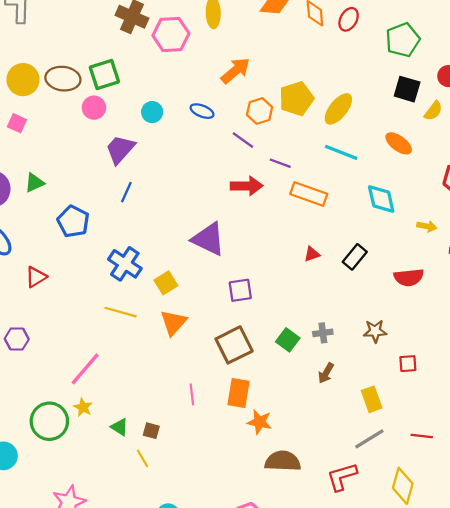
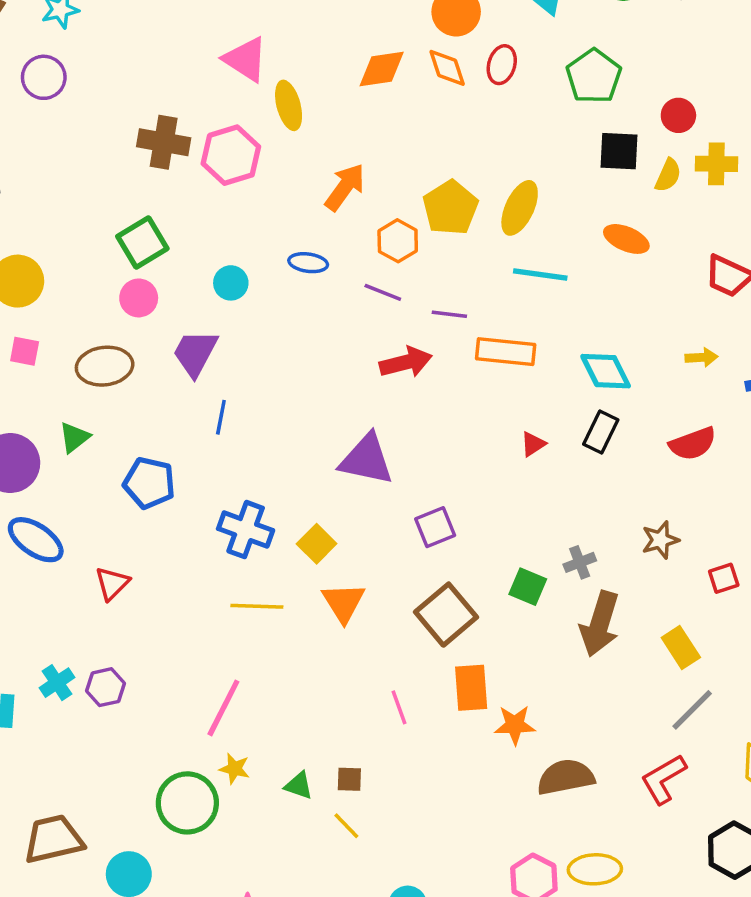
brown ellipse: (63, 79) -> (105, 366), moved
cyan diamond: (381, 199) -> (606, 371), moved
brown arrow: (326, 373) -> (600, 624), size x1.8

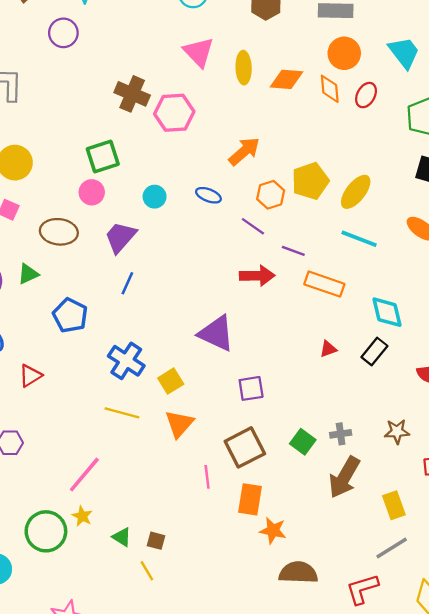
yellow ellipse: (289, 105) -> (244, 68), moved
pink line: (399, 707) -> (207, 477), moved

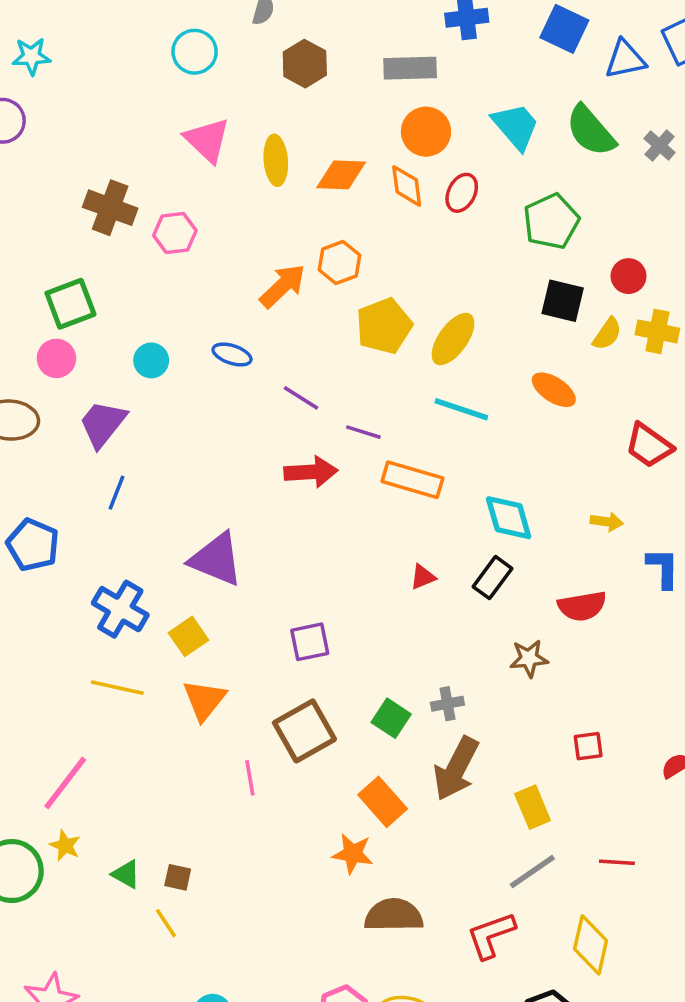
pink hexagon: (174, 113) -> (175, 233), size x0.7
orange hexagon: (271, 195) -> (339, 262), moved
purple triangle: (216, 333) -> (216, 559), moved
brown star: (397, 432) -> (529, 658), moved
orange rectangle: (250, 499) -> (383, 802), moved, turned -48

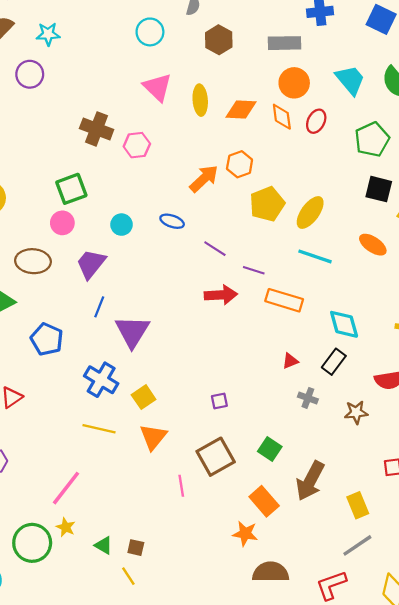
purple triangle: (216, 559) -> (132, 331), moved, turned 39
purple square: (310, 642) -> (219, 401), size x0.7
gray cross: (447, 704) -> (308, 398), moved, turned 30

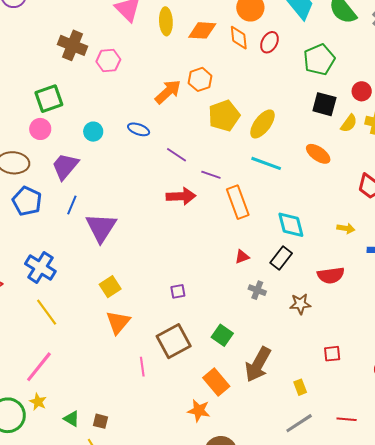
orange rectangle: (284, 300) -> (238, 202), turned 52
blue pentagon: (47, 339) -> (27, 201), moved
blue cross: (101, 380) -> (40, 268), moved
yellow line: (99, 429) -> (47, 312), moved, turned 40
yellow rectangle: (358, 505) -> (300, 387), size x0.7

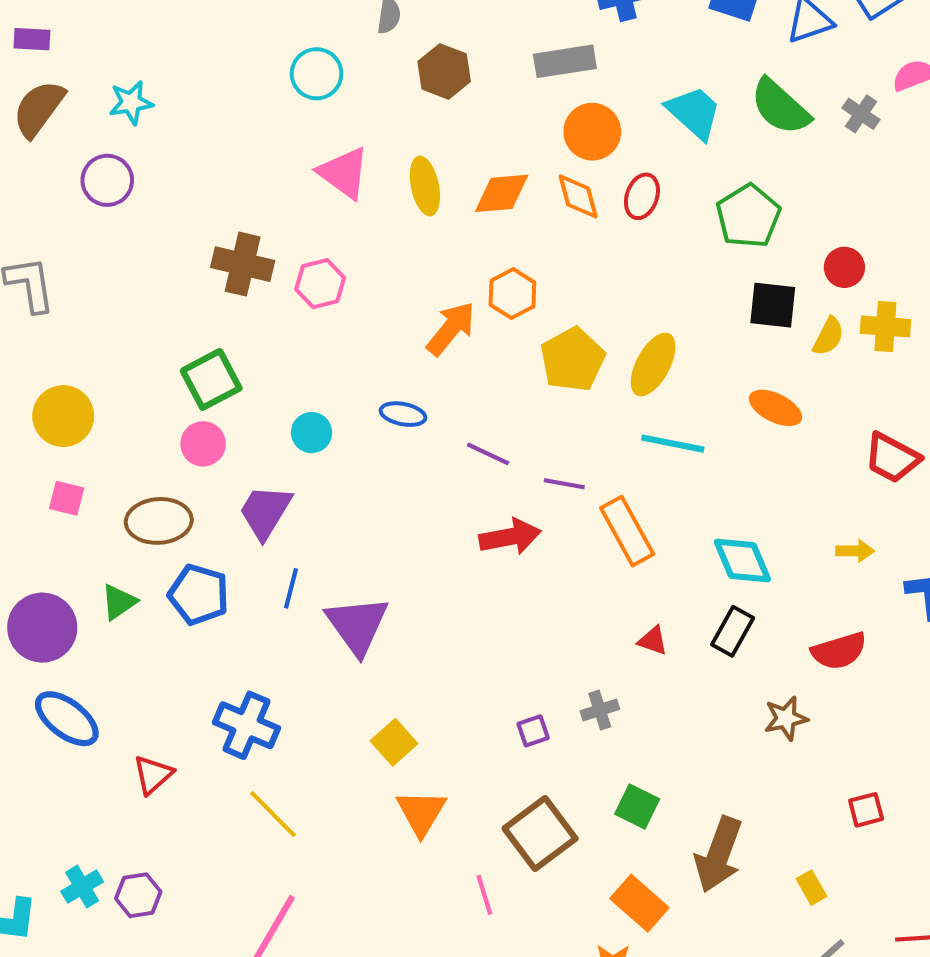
red triangle: (242, 257) -> (653, 641), turned 49
gray cross: (257, 290) -> (600, 710), moved, turned -30

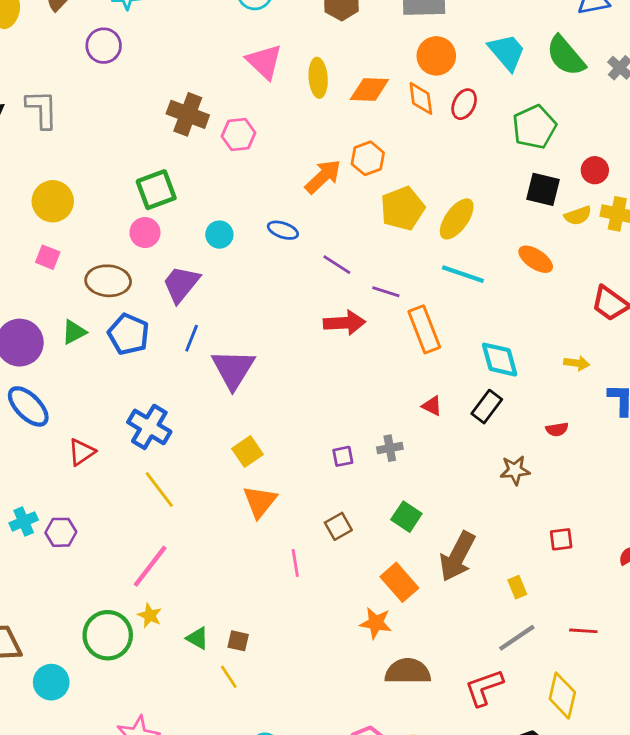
yellow semicircle: (828, 336) -> (578, 216), turned 36
red semicircle: (839, 651) -> (557, 429), size x0.6
brown square: (540, 834) -> (338, 526), size x0.6

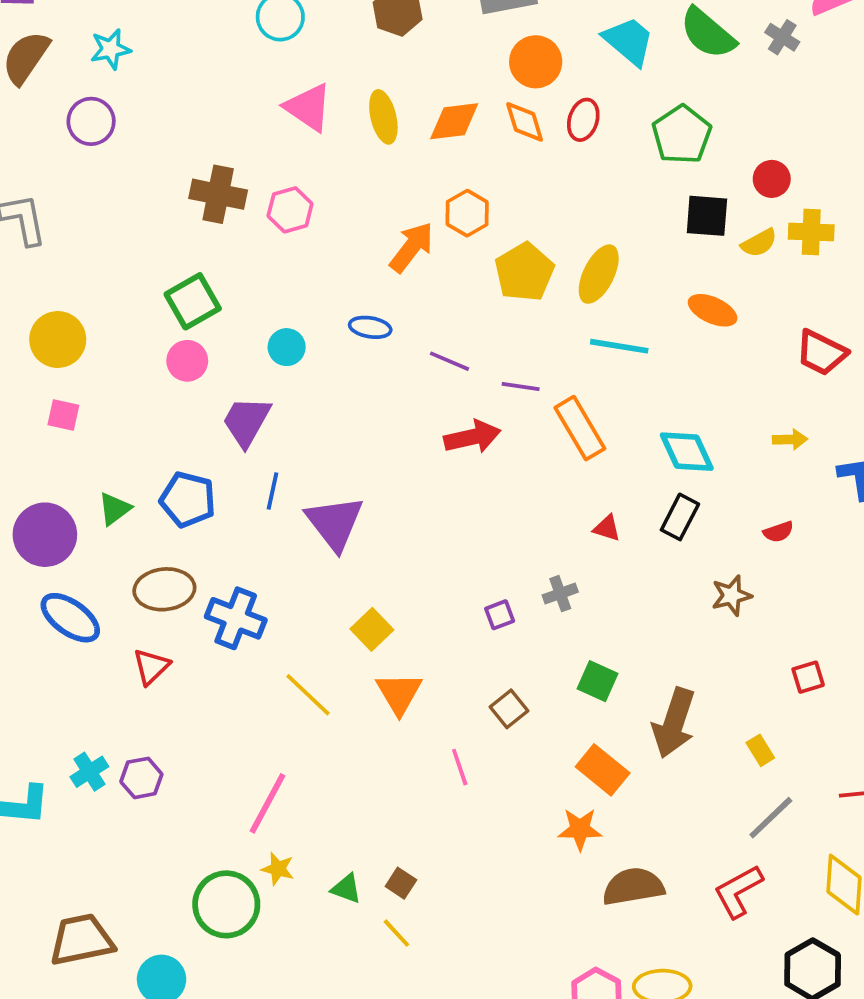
brown ellipse: (108, 281) -> (164, 589), moved
yellow line: (159, 489) -> (308, 695), moved
brown square: (238, 641) -> (401, 883), turned 30

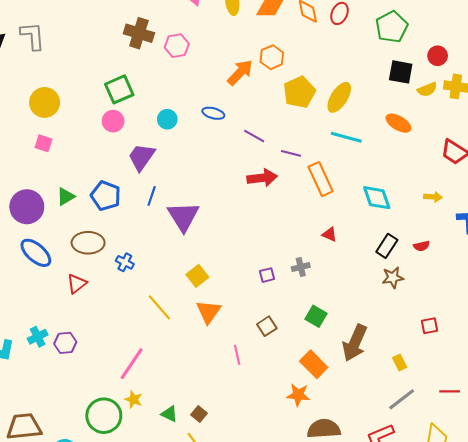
black rectangle: (680, 517) -> (387, 246), moved
blue cross: (236, 618) -> (125, 262), size x0.6

